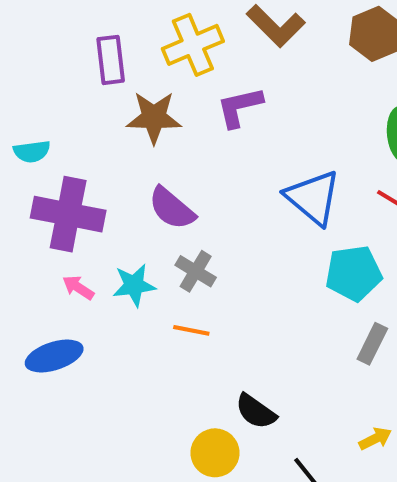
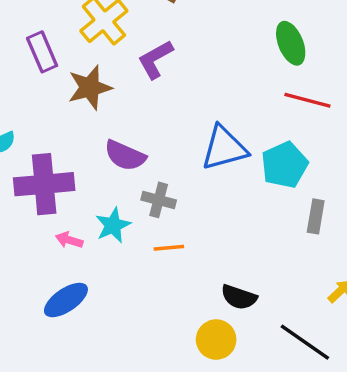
blue triangle: (313, 198) -> (224, 148), moved, turned -39

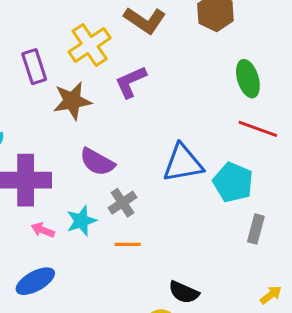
cyan pentagon: (284, 165) -> (233, 182), turned -30
gray cross: (159, 200) -> (123, 203), turned 36

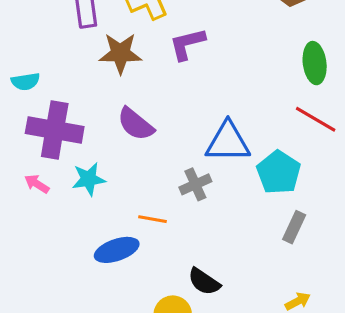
gray cross: (123, 203) -> (195, 184), moved
cyan star: (81, 221) -> (89, 179), moved
pink arrow: (43, 230) -> (37, 184), moved
blue ellipse: (35, 281) -> (117, 250), moved

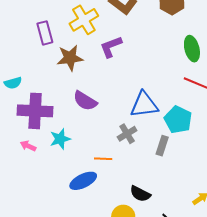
gray rectangle: (294, 227) -> (162, 146), moved

